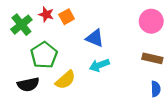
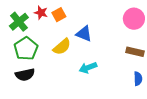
green pentagon: (44, 55) -> (26, 49), moved
cyan arrow: (99, 65) -> (88, 68), moved
yellow semicircle: (65, 80) -> (62, 47), moved

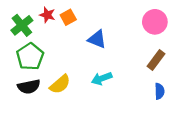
yellow semicircle: (62, 47) -> (60, 84), moved
brown rectangle: (135, 52) -> (156, 60), turned -66

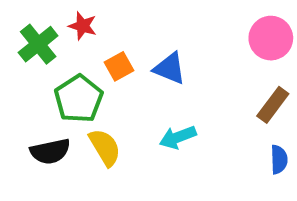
orange square: (68, 17) -> (119, 66), moved
green pentagon: (30, 57) -> (79, 99), moved
yellow semicircle: (60, 84) -> (105, 147), turned -80

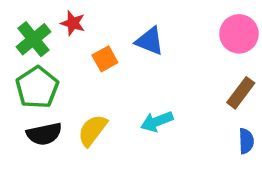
blue triangle: (170, 68) -> (150, 41), moved
green pentagon: (79, 99) -> (37, 87), moved
yellow semicircle: (105, 147) -> (92, 130), turned -112

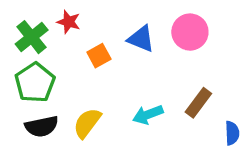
pink circle: (239, 34) -> (190, 32), moved
brown rectangle: (241, 93) -> (198, 103), moved

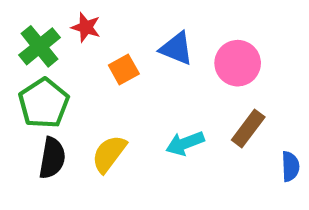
pink circle: (190, 32) -> (238, 63), moved
black semicircle: (42, 126) -> (52, 158), turned -68

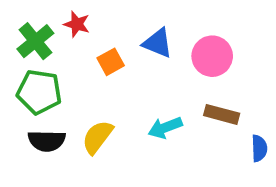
green pentagon: (44, 103) -> (39, 92), turned -30
brown rectangle: (248, 129) -> (222, 114), turned 68
black semicircle: (52, 158) -> (47, 141), turned 81

